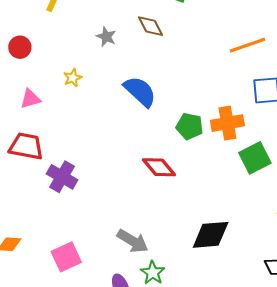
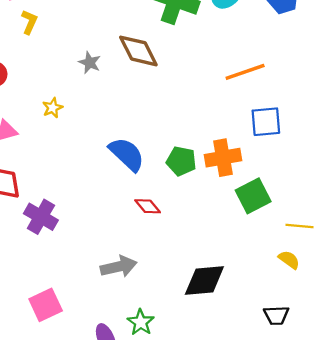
brown diamond: (151, 26) -> (138, 51), size x1.4
blue semicircle: (140, 91) -> (127, 154), moved
red diamond: (159, 167) -> (148, 206), size x0.7
gray arrow: (133, 241) -> (119, 267), moved, turned -44

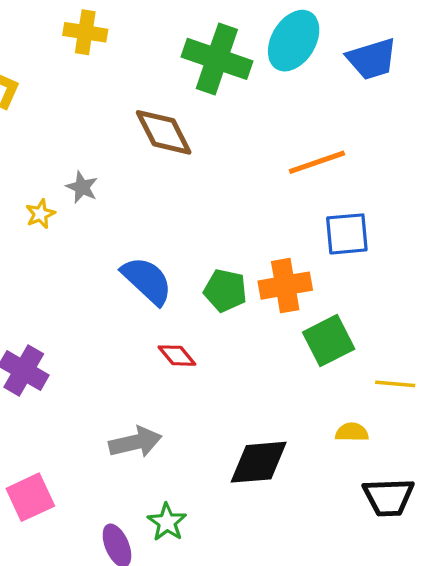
gray star: (90, 63) -> (82, 187), moved
yellow semicircle: (289, 260) -> (352, 432), moved, turned -35
black trapezoid: (276, 315) -> (389, 497), moved, size x1.4

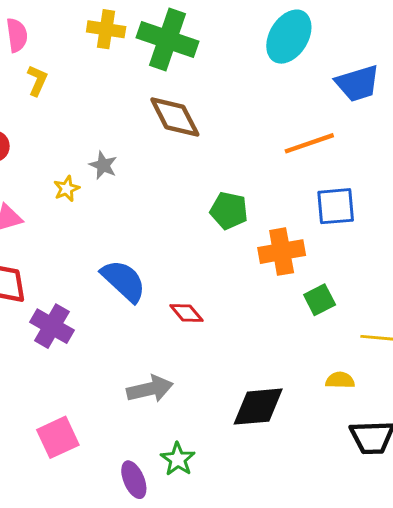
green cross: (217, 59) -> (167, 39), moved
blue trapezoid: (372, 59) -> (358, 83), moved
blue semicircle: (147, 281) -> (124, 281), moved
green pentagon: (225, 291) -> (229, 211), moved
green square: (329, 341) -> (320, 300), size x0.7

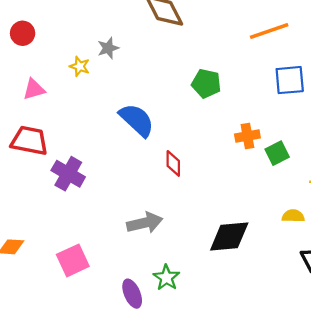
gray star: (103, 165) -> (108, 48), turned 30
yellow star: (67, 189) -> (80, 66), turned -30
orange cross: (282, 252) -> (247, 136), moved, size x0.7
blue semicircle: (124, 281) -> (137, 120), moved
red diamond: (186, 313) -> (173, 163), turned 40

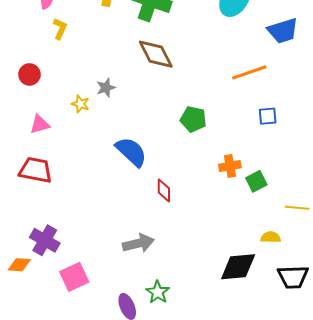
blue square: (290, 80) -> (268, 116), size x0.7
purple cross: (68, 174) -> (45, 240), moved
black diamond: (229, 236) -> (238, 267), moved

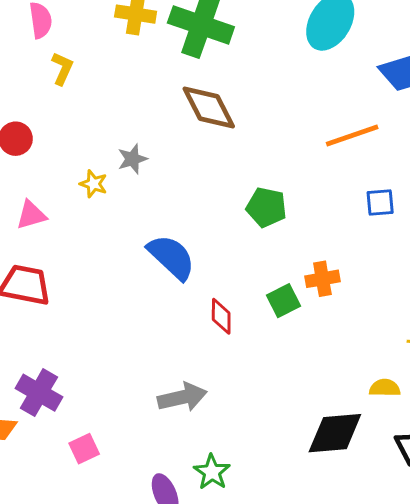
green square: (256, 181) -> (284, 301), moved
pink square: (74, 277) -> (84, 449), size x0.7

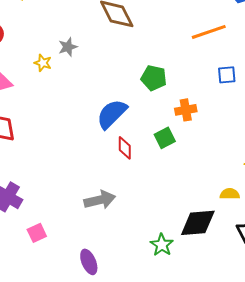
blue semicircle: (171, 257) -> (112, 114), moved, turned -88
orange cross: (322, 279) -> (186, 110), moved
green star: (212, 472) -> (162, 245), moved

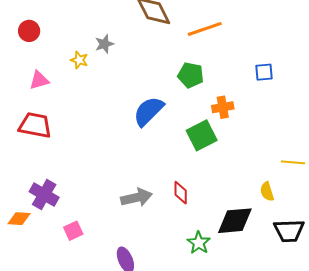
orange line: (209, 32) -> (205, 29), moved
green square: (165, 138) -> (202, 135), size x1.4
red diamond: (125, 148) -> (181, 193), moved
yellow semicircle: (230, 194) -> (267, 192), turned -108

